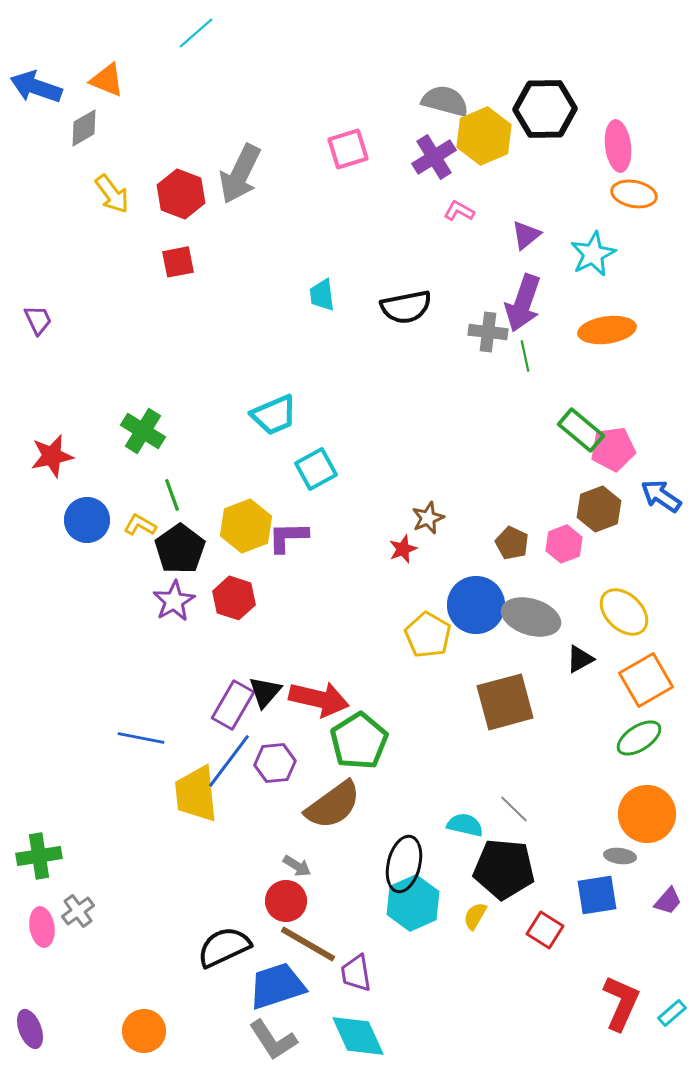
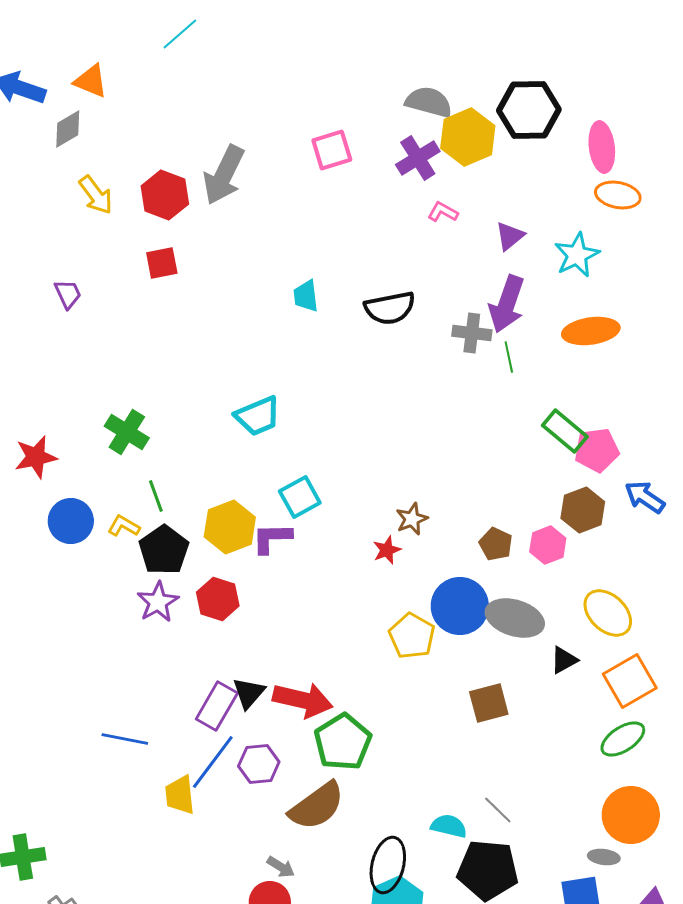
purple trapezoid: (38, 320) -> (68, 294), moved
cyan square: (316, 469) -> (300, 497), moved
brown square: (505, 702) -> (489, 703), size x0.7
yellow trapezoid: (196, 794) -> (180, 795), size x0.7

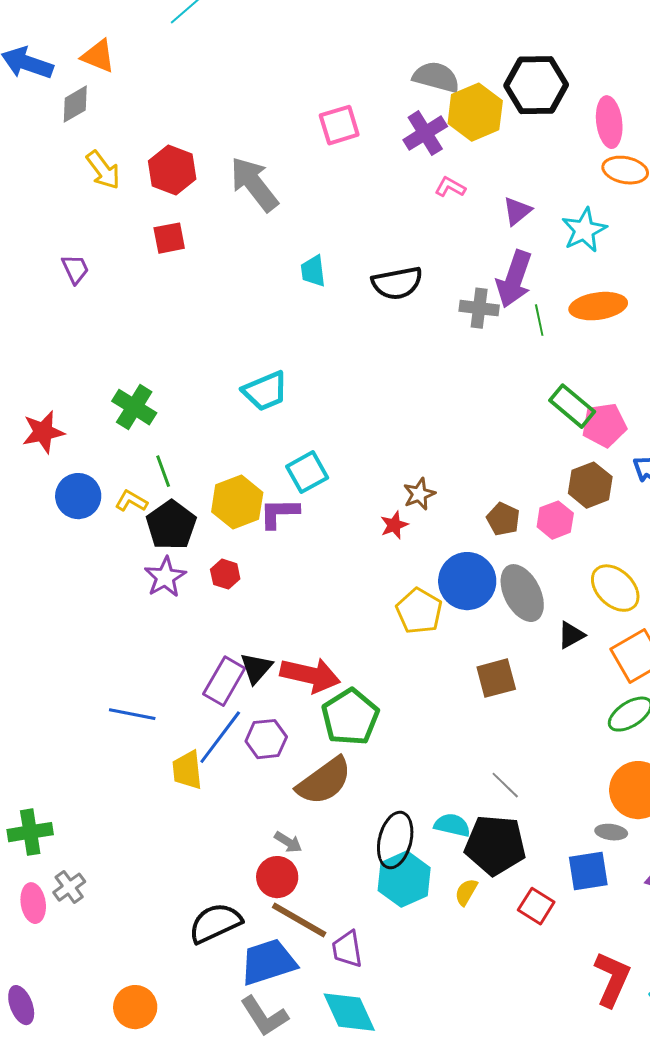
gray arrow: (224, 175) -> (254, 184), moved, turned 116
green line: (509, 357) -> (539, 320), moved
red hexagon: (218, 599) -> (225, 574), size x0.7
gray ellipse: (515, 618) -> (522, 593), turned 46
cyan semicircle: (449, 826) -> (452, 825), moved

